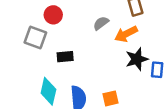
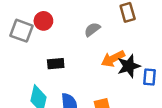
orange arrow: (126, 34) -> (113, 59), moved
gray square: (35, 38) -> (22, 31), moved

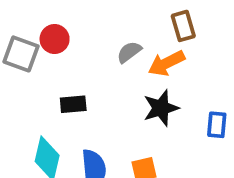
orange arrow: (113, 59) -> (166, 63), moved
black star: (129, 66) -> (161, 108), moved

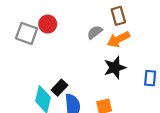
brown rectangle: (183, 26) -> (118, 16), moved
black rectangle: (73, 104) -> (59, 88), moved, turned -42

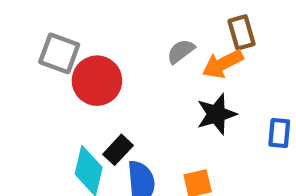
brown rectangle: (118, 16) -> (242, 32), moved
red circle: (48, 24) -> (97, 81), moved, size x1.5

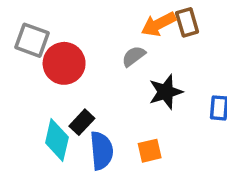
gray semicircle: (181, 51) -> (134, 56), moved
orange arrow: (223, 64) -> (159, 24), moved

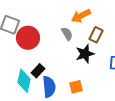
brown rectangle: (187, 22) -> (96, 35), moved, turned 42
gray semicircle: (134, 56) -> (67, 34), turned 96

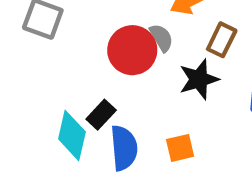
red circle: (28, 38) -> (132, 50), moved

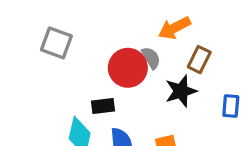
black rectangle: (101, 115) -> (103, 106), moved, turned 40

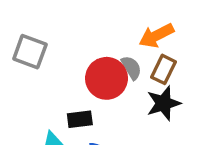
brown rectangle: (199, 60) -> (163, 69), moved

